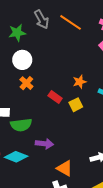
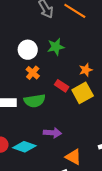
green star: (17, 33) -> (56, 47), moved
yellow square: (76, 105) -> (83, 93), size x1.5
green semicircle: (21, 125) -> (35, 101), moved

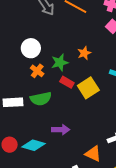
green star: (56, 47) -> (60, 63), moved
orange star: (86, 70) -> (84, 53), moved
orange triangle: (73, 157) -> (93, 154), moved

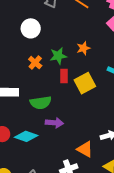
white circle: (31, 48) -> (31, 28), moved
red rectangle: (67, 82) -> (64, 76), turned 56
green semicircle: (41, 99) -> (41, 103), moved

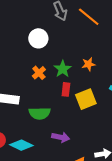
green star: (58, 56) -> (63, 69), turned -30
purple arrow: (54, 123) -> (61, 137), moved

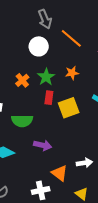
orange line: (89, 17) -> (71, 38), moved
white circle: (38, 38) -> (39, 46), moved

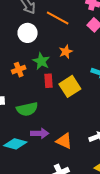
orange cross: (22, 80) -> (19, 70), turned 32
purple arrow: (43, 145) -> (40, 133), moved
orange triangle: (60, 173) -> (64, 141), moved

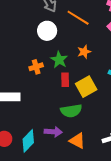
green semicircle: (27, 109) -> (71, 111), moved
cyan diamond: (15, 144) -> (28, 141), turned -65

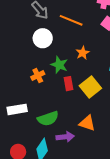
green semicircle: (71, 111) -> (48, 118), moved
orange triangle: (77, 141) -> (87, 123), moved

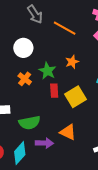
white circle: (43, 38) -> (23, 48), moved
orange cross: (38, 76) -> (25, 79), turned -32

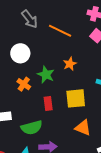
red rectangle: (54, 91) -> (48, 104), moved
yellow square: (75, 97) -> (76, 98), turned 30
orange triangle: (68, 132) -> (83, 128), moved

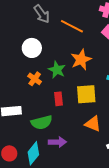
orange star: (70, 64) -> (81, 60), size x1.5

